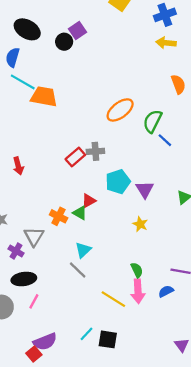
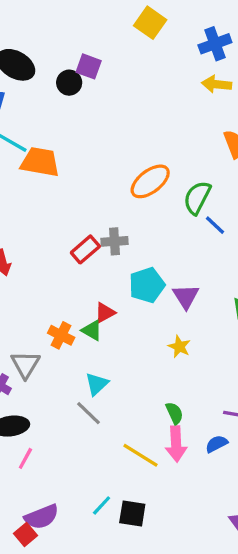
purple square: (78, 30) -> (89, 66), turned -36

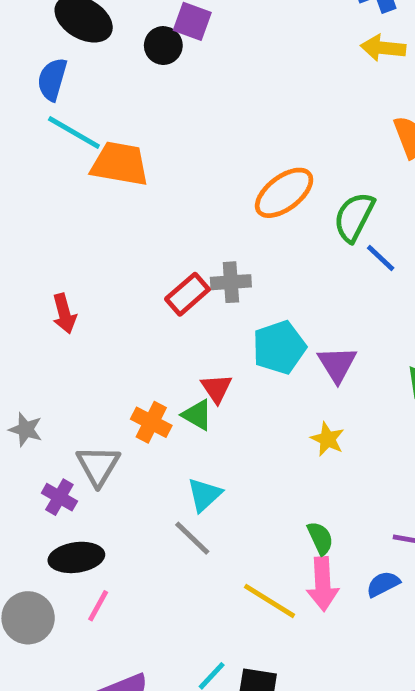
red triangle: (105, 313) -> (216, 388), turned -35

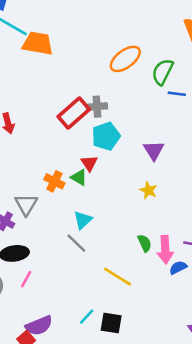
blue line: (381, 258) -> (177, 94), turned -36
red rectangle: (187, 294) -> (74, 113), size x1.4
cyan pentagon: (279, 347) -> (106, 136), moved
pink arrow: (323, 584) -> (165, 250), moved

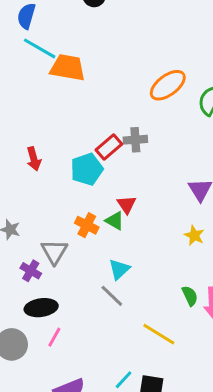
red rectangle: (74, 113) -> (109, 147), size x0.7
cyan pentagon: (106, 136) -> (87, 169), moved

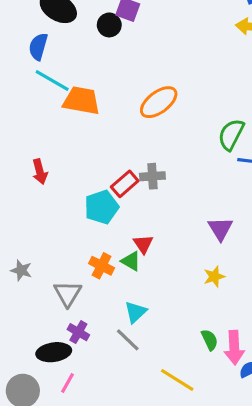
orange ellipse: (168, 85) -> (159, 102), moved
red arrow: (34, 159) -> (40, 172), moved
yellow star: (194, 235) -> (214, 277), turned 30
purple cross: (31, 271) -> (78, 332), moved

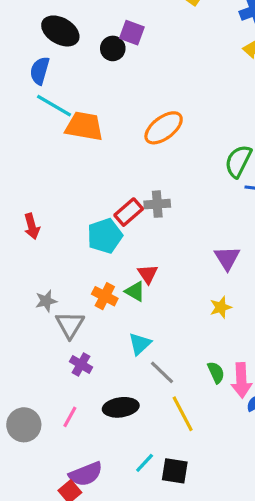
red arrow: (40, 172) -> (32, 226), moved
gray star: (21, 270) -> (46, 301), moved, turned -30
gray line: (128, 340) -> (162, 372), moved
black ellipse: (54, 352) -> (121, 407), moved
yellow line: (177, 380) -> (183, 414), turned 30

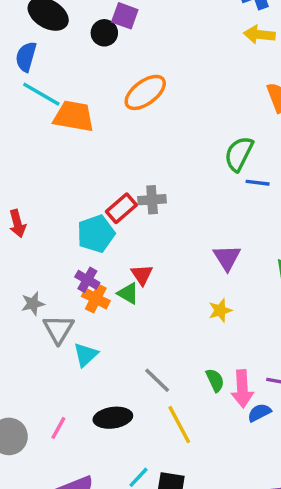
orange ellipse: (164, 128) -> (145, 92), moved
cyan triangle: (140, 344) -> (86, 355), moved
purple cross: (81, 364) -> (87, 280), moved

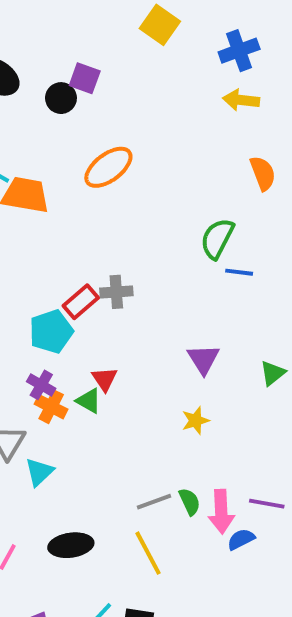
gray line: (157, 380) -> (154, 502), moved, turned -64

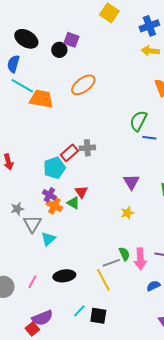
gray line: (154, 502) -> (111, 263), moved
blue semicircle: (241, 539) -> (153, 286), moved

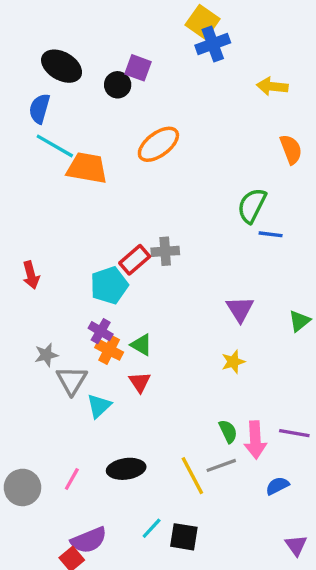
blue cross: (149, 26) -> (213, 44), moved
red triangle: (81, 192) -> (140, 382), moved
gray line: (111, 263) -> (221, 465), moved

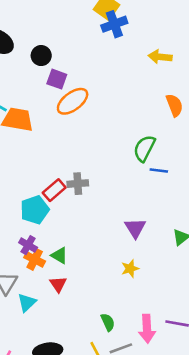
purple square: (138, 68) -> (57, 79), moved
green semicircle: (228, 431) -> (108, 322), moved

